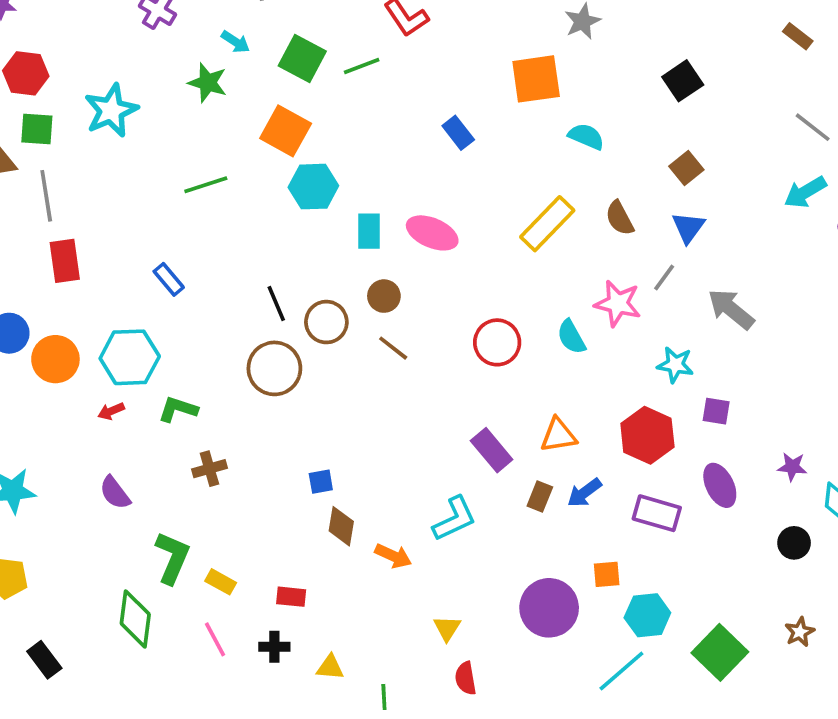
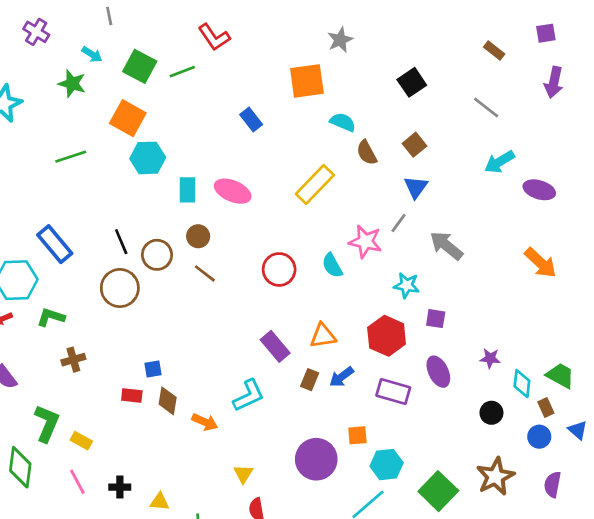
gray line: (813, 127) -> (486, 108), moved
brown semicircle: (620, 218) -> (367, 153), moved
blue rectangle: (169, 279) -> (55, 244), moved, size x1.6
red rectangle: (291, 597) -> (132, 396), moved
brown star: (800, 632) -> (495, 476), size x1.8

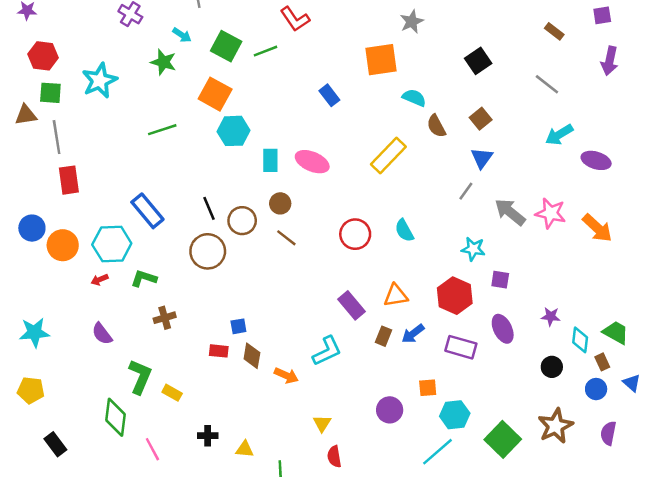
pink star: (365, 242) -> (551, 213), moved
purple circle: (316, 459) -> (390, 410), size x0.7
pink line: (77, 482) -> (152, 449), moved

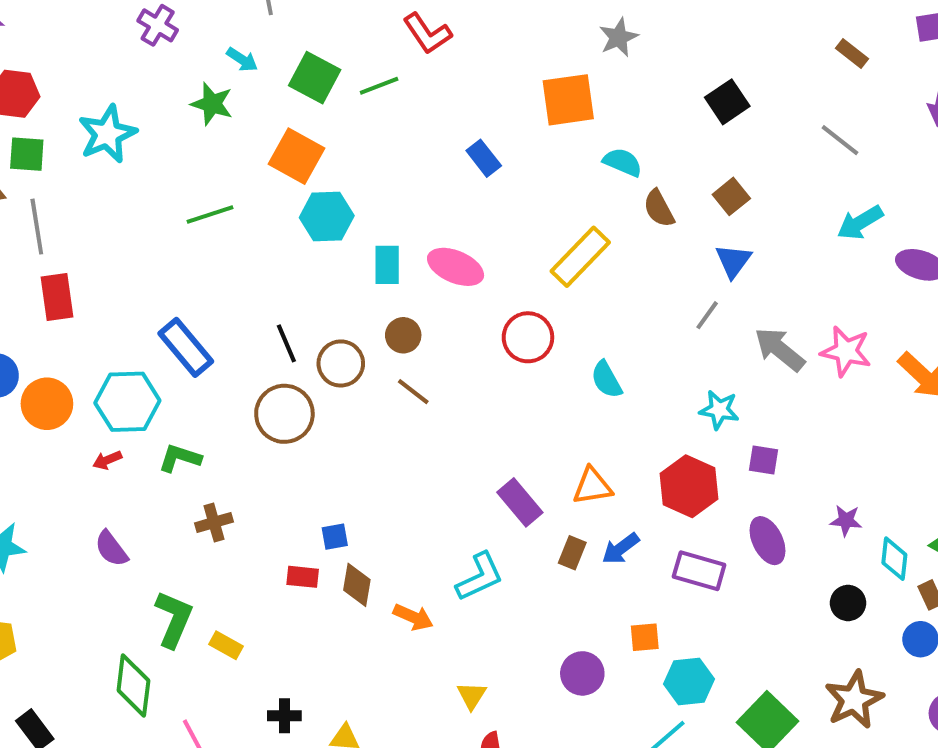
red circle: (355, 234) -> (528, 337), moved

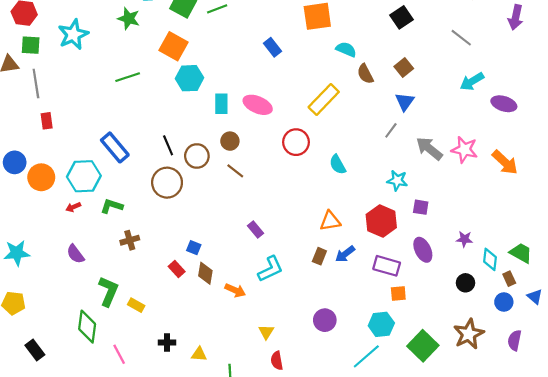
red rectangle: (57, 297) -> (47, 121), size x0.7
purple rectangle: (520, 502) -> (256, 230), moved, size x0.7
blue square: (335, 537) -> (194, 248), turned 32
red rectangle: (303, 577) -> (177, 269), turned 42
orange square: (645, 637) -> (398, 293), moved

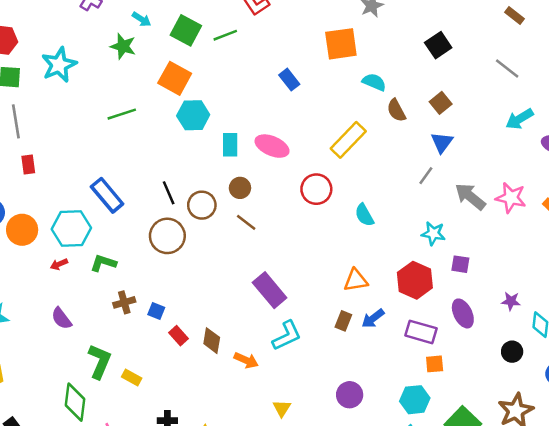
purple rectangle: (256, 230) -> (270, 290), size x1.8
blue square: (194, 248) -> (156, 311), moved

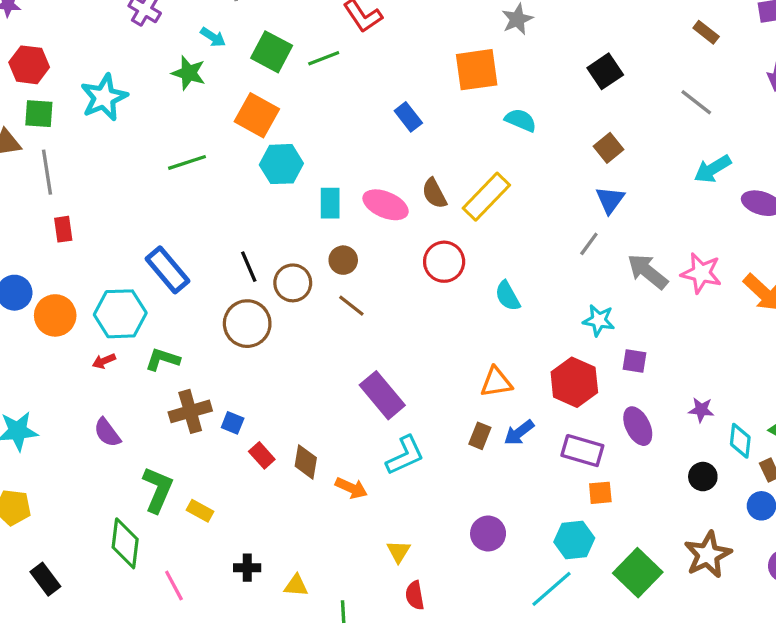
brown semicircle: (396, 110) -> (434, 193), moved
brown cross: (124, 302) -> (190, 411), size x1.4

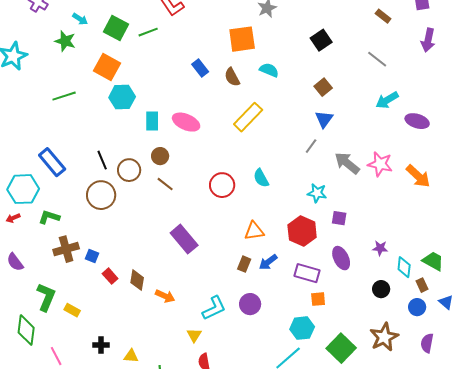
brown semicircle: (434, 193) -> (232, 77), moved
red circle: (444, 262) -> (222, 185), moved
cyan L-shape: (405, 455) -> (214, 308), moved
purple circle: (488, 534) -> (250, 304), moved

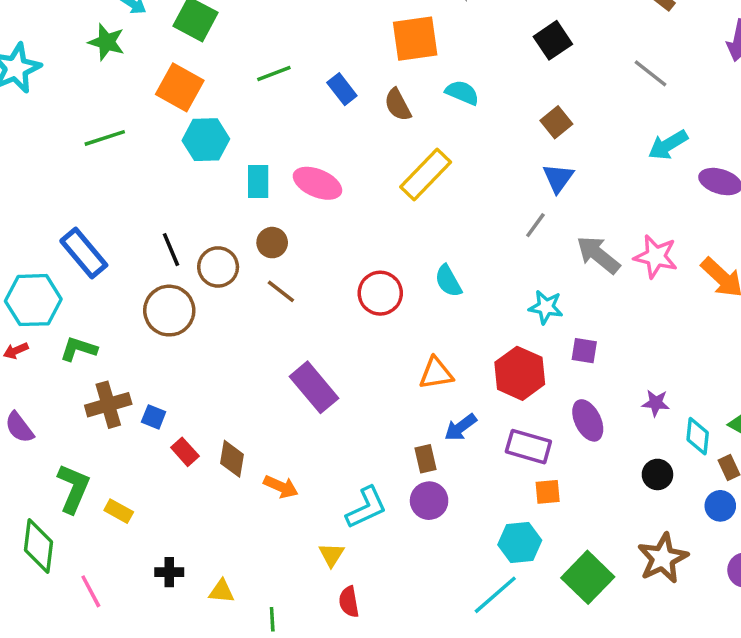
green line: (148, 32) -> (274, 73), moved
brown rectangle: (244, 264) -> (426, 459), moved, turned -35

